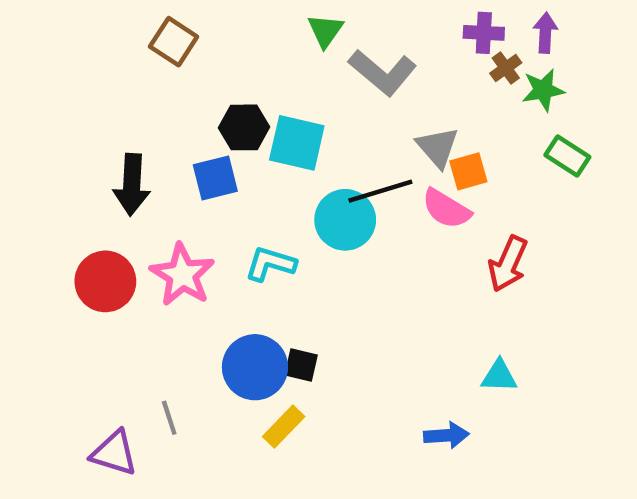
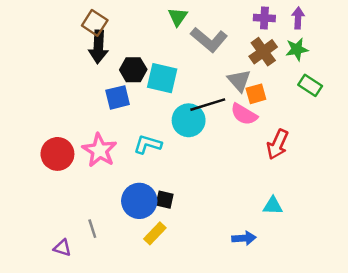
brown cross: (506, 68) -> (263, 52), moved, size x1.6
black arrow: (132, 185) -> (98, 47), moved
purple triangle: (114, 453) -> (62, 248), size x0.7

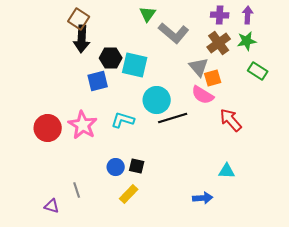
black line: (208, 105) -> (173, 118), moved
red arrow: (278, 144) -> (231, 120), turned 115
blue circle: (139, 201) -> (116, 167), size x0.6

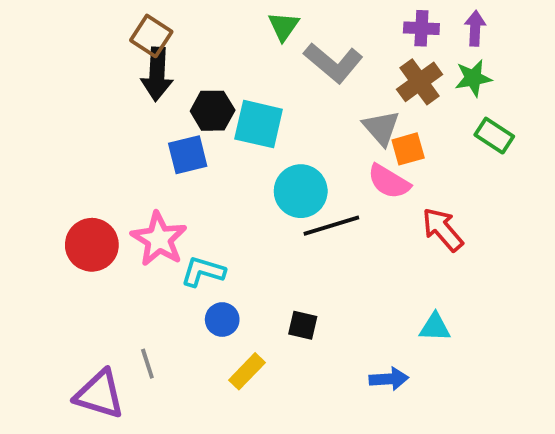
cyan L-shape: (123, 120) -> (203, 272), moved
black square: (137, 166) -> (303, 325), moved
purple triangle: (52, 206) -> (100, 394), size x1.8

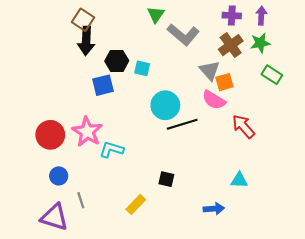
cyan square: (259, 124) -> (142, 68), size x0.6
blue circle: (222, 320) -> (59, 176), moved

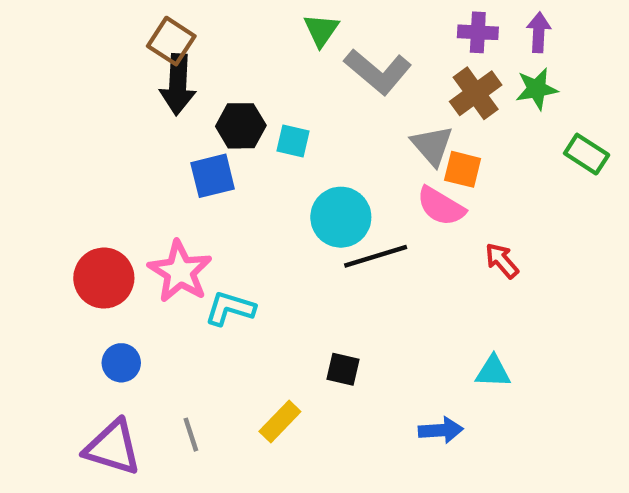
green rectangle: (272, 75) -> (587, 154), moved
orange square: (224, 82) -> (463, 169), turned 30
red arrow: (243, 126) -> (502, 261), size x0.7
gray line: (81, 200) -> (191, 435), moved

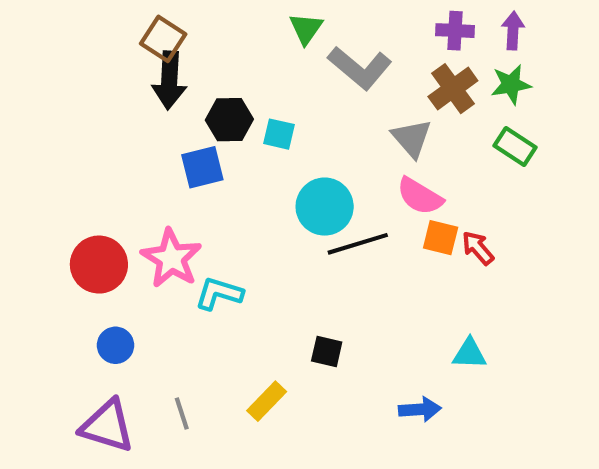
green rectangle: (587, 154) -> (515, 147), moved
orange square: (463, 169) -> (441, 238), moved

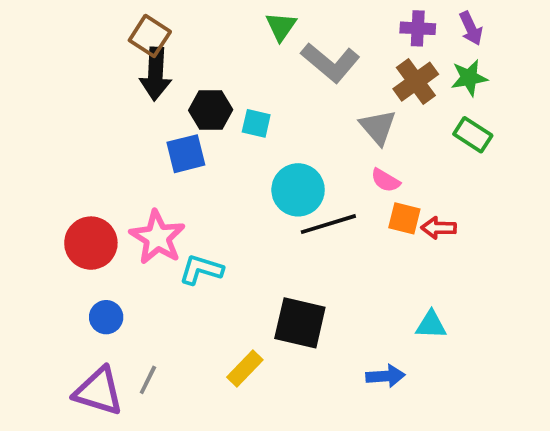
purple arrow: (513, 31) -> (471, 28), turned 152
pink semicircle: (420, 196) -> (385, 180), size x0.7
red arrow: (478, 248) -> (439, 228), turned -48
black square: (327, 351) -> (300, 323), size x1.8
gray line: (182, 414) -> (148, 380), moved, turned 44

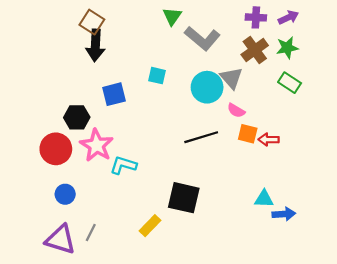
purple arrow: (471, 28) -> (288, 17), turned -90
black hexagon: (211, 110) -> (77, 117), moved
cyan circle: (298, 190) -> (207, 87), moved
blue arrow: (385, 376) -> (284, 214), moved

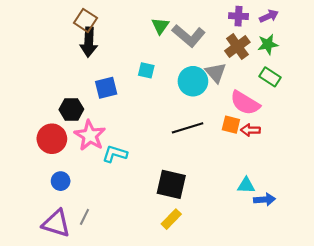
green triangle: (172, 16) -> (160, 26), moved
pink semicircle: (236, 110) -> (245, 103), moved, size x1.8
yellow rectangle: (150, 226) -> (171, 219), moved

